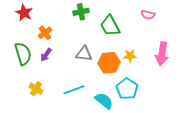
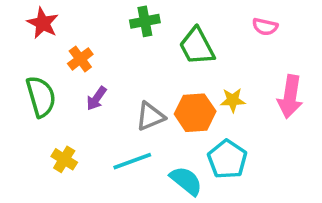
gray triangle: (84, 54) -> (150, 116), moved, turned -30
purple arrow: (46, 55) -> (96, 98), moved

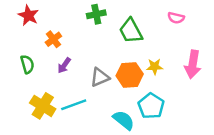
green semicircle: (41, 97) -> (27, 64), size x0.7
yellow cross: (64, 159) -> (43, 106), size x1.5
cyan line: (132, 161) -> (74, 105), moved

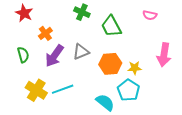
green cross: (96, 14) -> (82, 12), turned 35
purple arrow: (64, 65) -> (55, 56), size x1.6
yellow star: (155, 67) -> (135, 68), moved
gray triangle: (100, 77) -> (81, 52), moved

